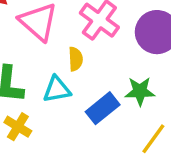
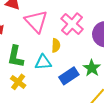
green star: (140, 91) -> (92, 68), turned 30

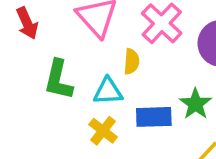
blue rectangle: (69, 76) -> (154, 117), turned 30
yellow cross: (18, 82) -> (103, 131), moved

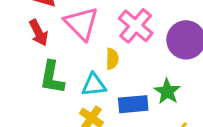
red arrow: (27, 23) -> (38, 33), moved

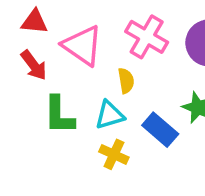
blue rectangle: (133, 104) -> (160, 130), turned 56

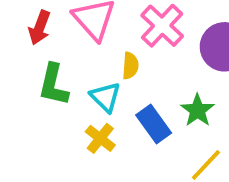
red arrow: (34, 65) -> (40, 28), turned 44
cyan triangle: (110, 115) -> (105, 97), turned 48

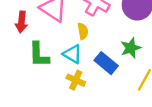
green star: (197, 110) -> (131, 48), turned 30

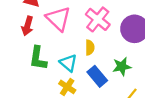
yellow semicircle: (83, 31) -> (90, 47), moved

